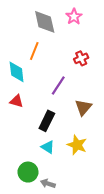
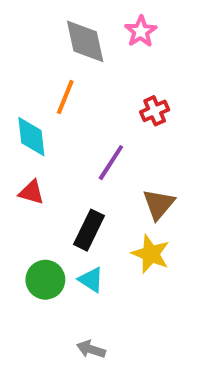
yellow star: (77, 145) -> (151, 254), moved
green circle: (28, 172) -> (45, 280), moved

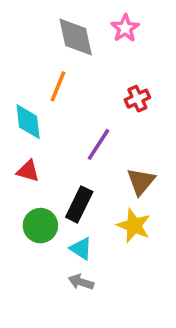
green circle: (45, 280) -> (40, 226), moved
gray arrow: (91, 349) -> (81, 282), moved

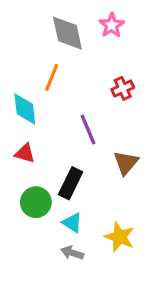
purple line: (99, 144) -> (88, 130), turned -56
yellow star: (134, 226) -> (120, 237), moved

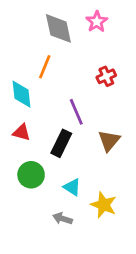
black rectangle: (71, 183) -> (61, 143), moved
cyan triangle: (72, 223) -> (72, 187), moved

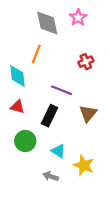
purple line: (76, 112) -> (62, 90), turned -45

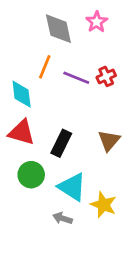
purple line: (62, 90) -> (76, 78), moved
red triangle: (18, 107) -> (22, 132), size x1.5
cyan triangle: (58, 151) -> (72, 187), size x1.6

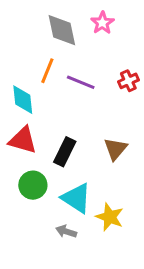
red cross: (106, 76) -> (128, 81), moved

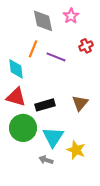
red cross: (128, 81) -> (86, 46), moved
black rectangle: (65, 152) -> (45, 105), turned 48
green circle: (33, 185) -> (23, 128), size x1.4
cyan triangle: (76, 198) -> (53, 137), turned 30

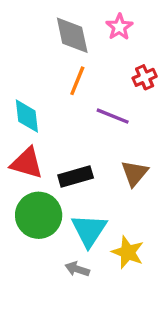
orange line: (33, 49) -> (77, 81), moved
purple line: (56, 57) -> (113, 116), moved

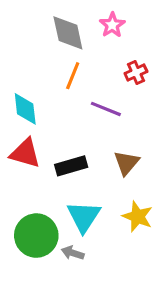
green circle: (39, 215) -> (36, 236), moved
yellow star: (128, 252) -> (138, 217), moved

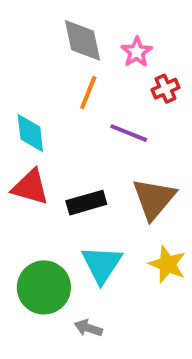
pink star: (112, 25) -> (137, 52), moved
brown triangle: (126, 163) -> (154, 199), size x1.4
gray arrow: (73, 253) -> (88, 328), moved

